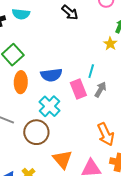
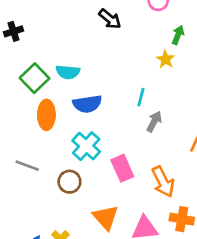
cyan semicircle: (21, 14) -> (68, 72), moved
pink rectangle: (78, 89) -> (122, 168), moved
brown circle: (36, 132) -> (69, 182), size x0.7

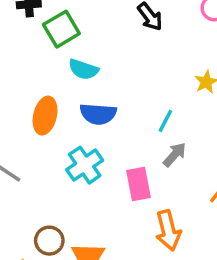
green square: (35, 78) -> (61, 29), moved
pink rectangle: (122, 168) -> (138, 184), moved
brown circle: (69, 182) -> (49, 241), moved

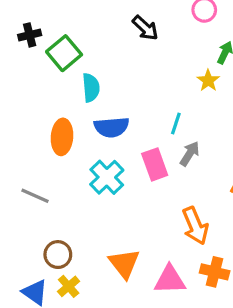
cyan semicircle: (83, 69) -> (91, 88), turned -104
pink rectangle: (138, 184) -> (155, 164), moved
brown circle: (49, 241) -> (58, 255), moved

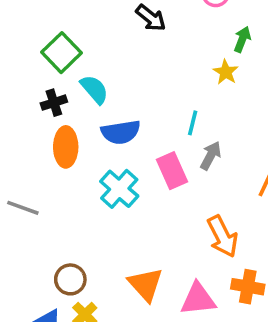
black cross: (30, 35) -> (54, 103), moved
cyan semicircle: (91, 88) -> (94, 89), turned -32
gray line: (35, 196) -> (23, 208), moved

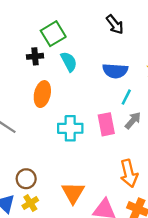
black cross: (54, 103) -> (35, 56), moved
blue semicircle: (121, 132) -> (115, 71), moved
cyan cross: (119, 189) -> (70, 128), turned 35

